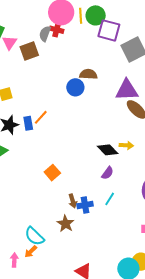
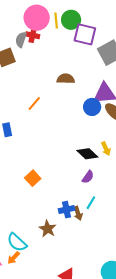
blue circle: (75, 87) -> (92, 107), moved
orange line: (41, 117) -> (34, 103), moved
yellow arrow: (126, 145) -> (106, 149), turned 64
brown arrow: (73, 201) -> (78, 213), moved

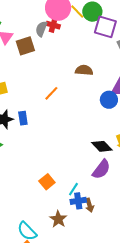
yellow line: (56, 20) -> (77, 12), turned -42
purple semicircle: (88, 177) -> (101, 169), size x1.5
orange square: (33, 178) -> (47, 182), moved
cyan line: (91, 203) -> (73, 189), moved

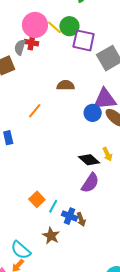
cyan line: (73, 189) -> (53, 206), moved
blue cross: (78, 201) -> (70, 216), turned 35

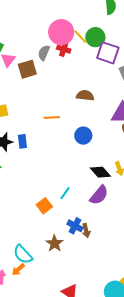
red cross: (31, 43) -> (64, 49), moved
orange line: (35, 111) -> (52, 118), turned 42
blue circle: (93, 113) -> (83, 136), moved
cyan line: (53, 206) -> (65, 193), moved

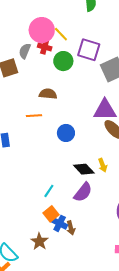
green circle: (95, 37) -> (63, 61), moved
brown semicircle: (85, 96) -> (48, 94), moved
orange square: (44, 206) -> (51, 214), moved

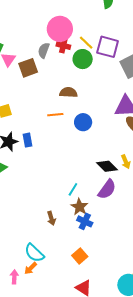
yellow line: (61, 34) -> (86, 43), moved
blue circle: (66, 133) -> (83, 122), moved
orange square: (51, 214) -> (80, 256), moved
brown arrow: (71, 228) -> (51, 218), moved
brown star: (39, 241) -> (79, 207), moved

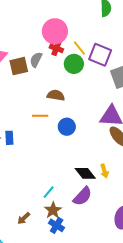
gray semicircle: (44, 50) -> (36, 60), moved
brown arrow: (51, 218) -> (24, 218), turned 56

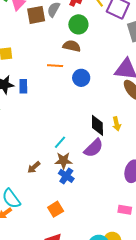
green circle: (74, 64) -> (78, 24), moved
black diamond: (85, 173) -> (97, 125), turned 35
brown star: (53, 210) -> (63, 161), turned 30

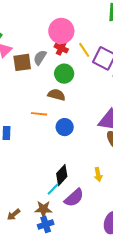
black diamond: (97, 125) -> (62, 175), moved, turned 40
cyan line: (60, 142) -> (53, 189), moved
blue cross: (66, 176) -> (46, 224), turned 35

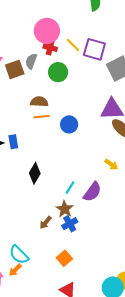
brown semicircle: (56, 95) -> (39, 102), moved
yellow arrow: (98, 174) -> (111, 164), turned -32
black diamond: (62, 175) -> (35, 173), moved
brown star: (43, 209) -> (65, 209), turned -30
brown arrow: (14, 214) -> (46, 223), moved

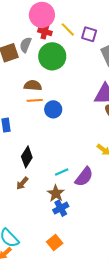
purple square: (94, 49) -> (89, 34), size x0.7
green circle: (58, 72) -> (52, 56), size x1.4
blue circle: (69, 124) -> (53, 109), moved
cyan line: (70, 188) -> (62, 172), turned 32
brown arrow: (46, 223) -> (22, 183), moved

